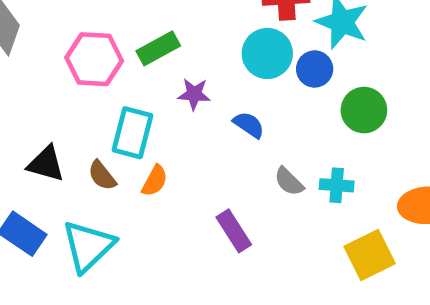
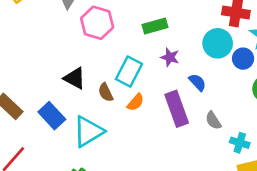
pink hexagon: (94, 59) -> (97, 23), moved
cyan cross: (337, 185) -> (240, 143), moved
purple rectangle: (234, 231) -> (177, 109), moved, size x1.4

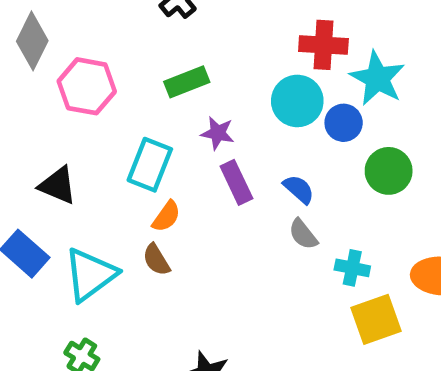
blue semicircle: (197, 82) -> (299, 189), moved
brown semicircle: (106, 92) -> (156, 260), moved
purple rectangle: (177, 109) -> (236, 182), moved, size x0.7

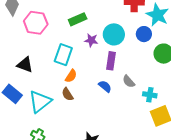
cyan circle: (297, 101) -> (114, 34), moved
purple rectangle: (236, 182) -> (111, 61), moved, turned 36
blue semicircle: (299, 189) -> (105, 86), moved

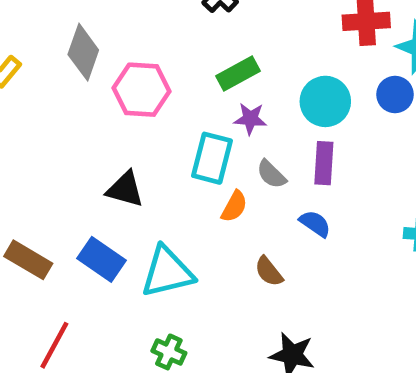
purple star: (91, 40) -> (250, 119), moved
gray semicircle: (129, 81) -> (271, 174), moved
brown semicircle: (67, 94) -> (269, 271), moved
cyan triangle: (40, 102) -> (167, 272), turned 30

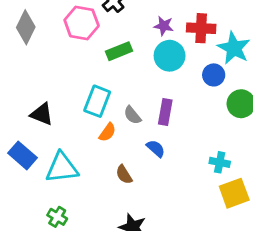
pink hexagon: (142, 90) -> (82, 23), moved
cyan circle: (325, 101) -> (170, 56), moved
purple star: (250, 119) -> (164, 26), moved

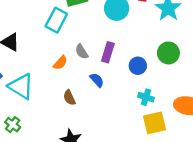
blue circle: (214, 75) -> (138, 66), moved
cyan rectangle: (97, 101) -> (56, 20), moved
cyan triangle: (62, 168) -> (21, 86), turned 32

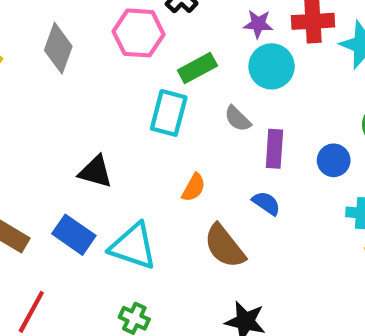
gray semicircle: (82, 52) -> (238, 119), moved
brown semicircle: (69, 98) -> (224, 246), size x1.6

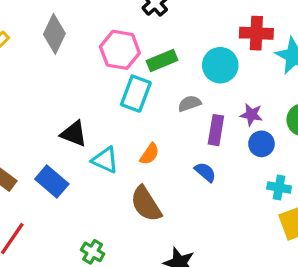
purple star: (258, 24) -> (251, 115), moved
pink hexagon: (139, 33) -> (120, 50), moved
gray semicircle: (238, 119) -> (189, 104), turned 110
cyan triangle: (133, 246) -> (105, 160), moved, size x0.7
brown semicircle: (224, 246) -> (146, 204), moved

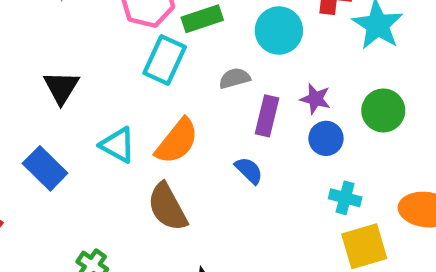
black triangle: (74, 134) -> (61, 87), moved, turned 36
orange semicircle: (149, 154) -> (177, 141), size x1.6

